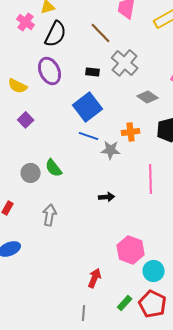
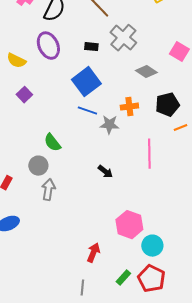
gray circle: (31, 173) -> (38, 166), moved
black arrow: (107, 197) -> (105, 172), turned 42

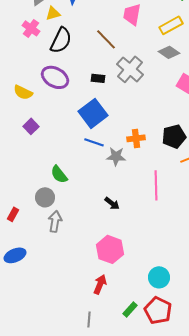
purple ellipse: (48, 46) -> (55, 77), turned -36
gray diamond: (146, 72) -> (169, 52), moved
pink hexagon: (129, 225) -> (110, 249), moved

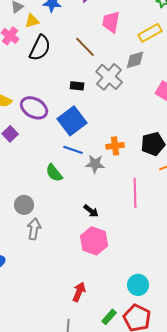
gray diamond: (169, 52) -> (135, 60), moved, turned -50
purple ellipse: (55, 77) -> (34, 108), moved
green semicircle: (59, 174) -> (54, 173), moved
pink hexagon: (110, 249) -> (94, 241), moved

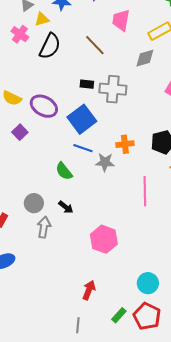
gray cross: (109, 77) -> (113, 89), moved, turned -36
black arrow: (91, 211) -> (66, 207), moved

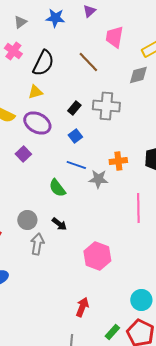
yellow triangle: (42, 19) -> (35, 92), moved
black rectangle: (87, 84) -> (74, 108), moved, turned -56
blue square: (82, 119) -> (75, 136), size x0.5
purple square: (20, 132) -> (23, 154), moved

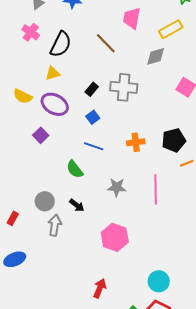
gray star: (98, 179) -> (117, 187), moved

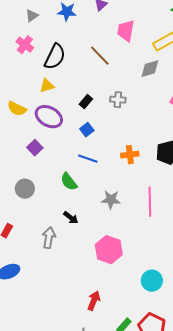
gray cross: (124, 87) -> (118, 100), size x0.6
gray circle: (45, 201) -> (25, 189), moved
cyan circle: (159, 281) -> (152, 281), moved

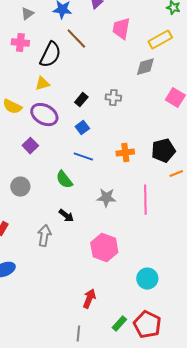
pink cross: (25, 45) -> (20, 43), turned -30
brown line: (100, 56) -> (76, 39), moved

